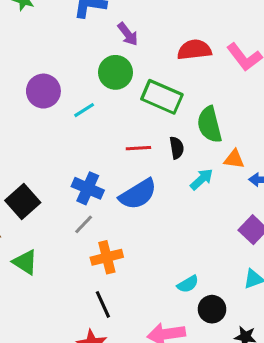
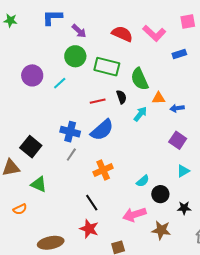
red semicircle: (194, 50) -> (122, 34), turned 40
orange cross: (107, 257) -> (103, 170), moved

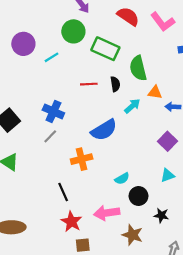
blue semicircle: (102, 130) -> (104, 130), moved
red star: (89, 229) -> (71, 222), moved

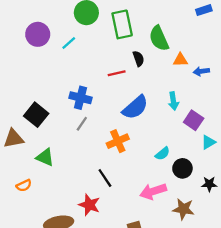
green rectangle: (105, 49) -> (122, 24), turned 64
red line: (89, 84) -> (117, 73), moved
cyan arrow: (132, 106) -> (173, 101), moved, turned 133
purple square: (167, 141) -> (194, 120), moved
red star: (71, 222) -> (89, 205), moved

